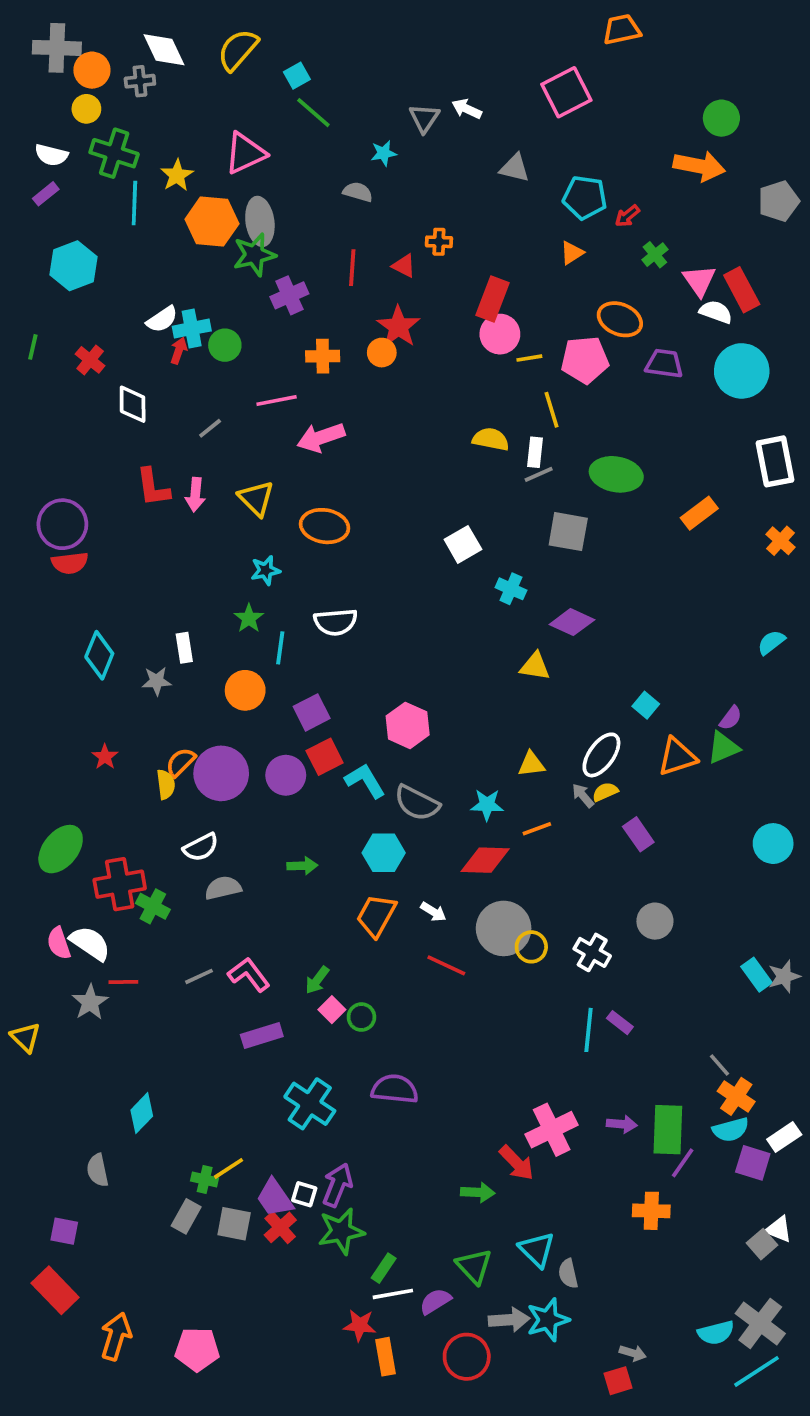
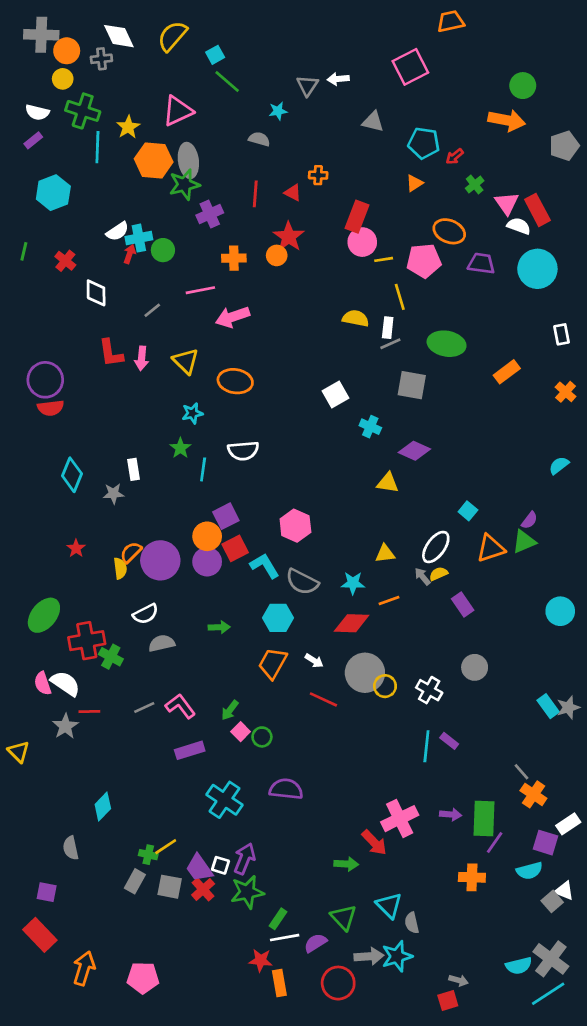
white arrow: (467, 109) -> (338, 79), turned -30
white rectangle: (775, 461) -> (562, 334), size x0.6
orange circle: (245, 690) -> (207, 536), moved
cyan semicircle: (731, 1130) -> (529, 871), moved

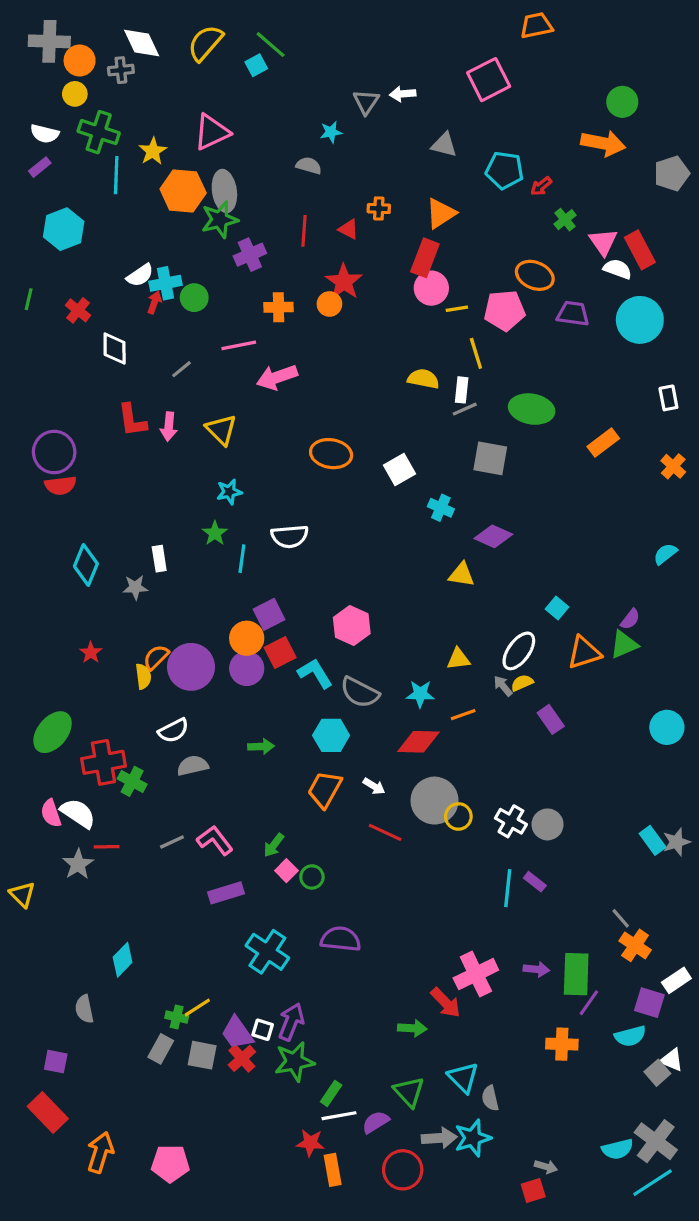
green line: (227, 82) -> (271, 45), moved
orange triangle: (414, 183) -> (441, 213), moved, size x1.5
orange ellipse: (235, 381) -> (331, 454), moved
gray circle: (475, 667) -> (548, 824), moved

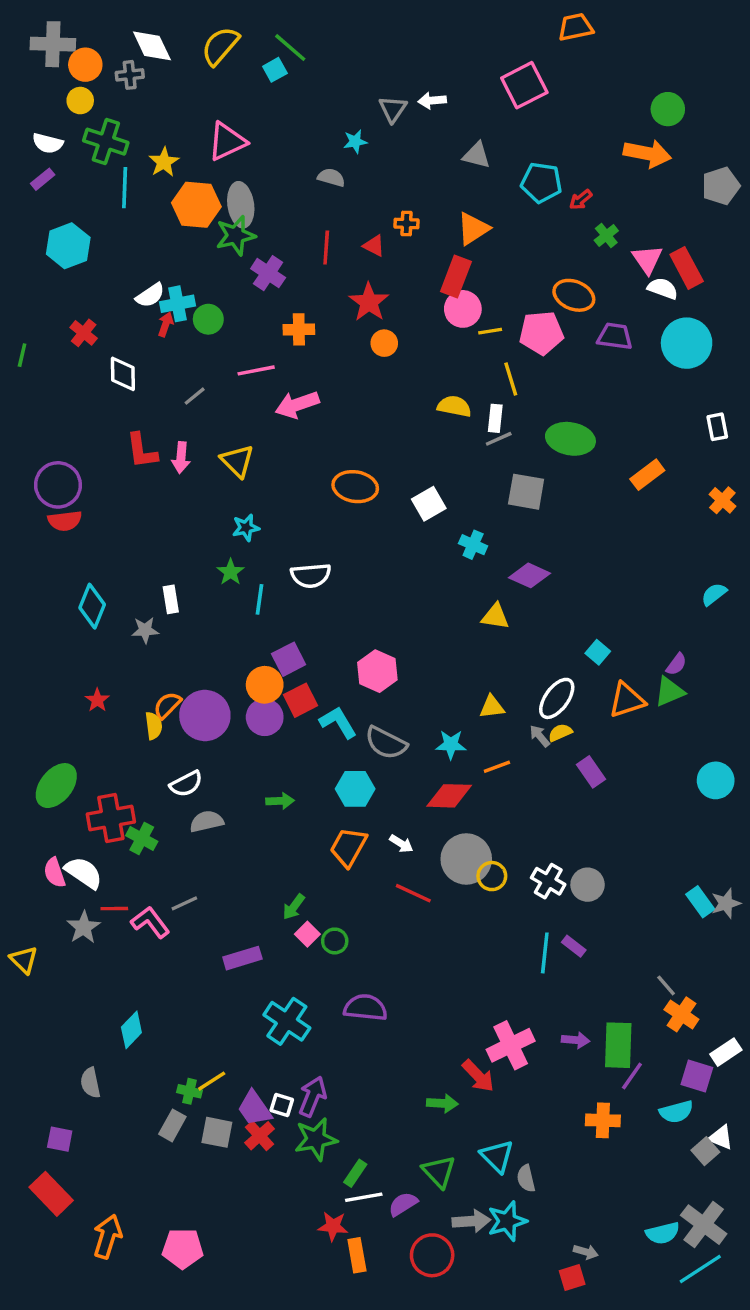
purple cross: (250, 255) -> (268, 273), turned -32
green line: (29, 299) -> (22, 355), moved
orange circle: (329, 304) -> (384, 343), moved
pink L-shape: (215, 840) -> (150, 922), moved

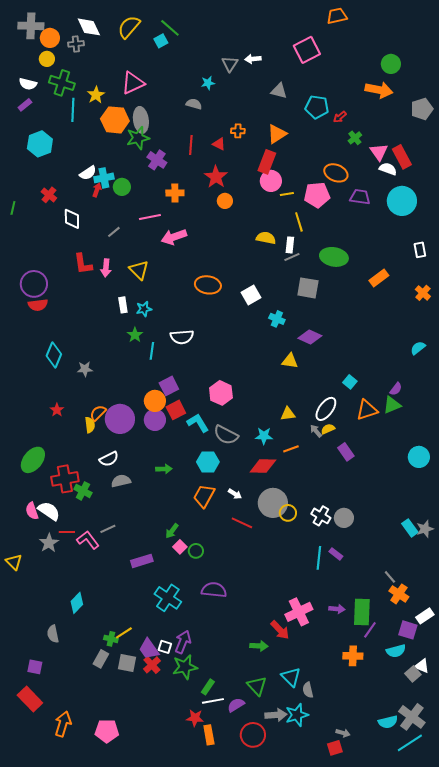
white rectangle: (171, 599) -> (123, 305), moved

